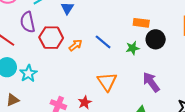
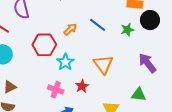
red hexagon: (51, 38) -> (44, 45), moved
cyan star: (28, 73) -> (65, 62), moved

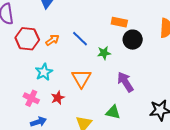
green star: (127, 30) -> (104, 53), moved
red hexagon: (44, 45) -> (27, 39), moved

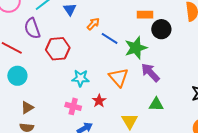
orange arrow: (52, 40) -> (93, 24), moved
green star: (104, 53) -> (136, 48), size x1.6
cyan star: (44, 72) -> (81, 78), turned -30
purple arrow: (125, 82) -> (150, 72), moved

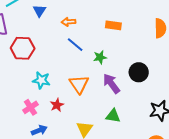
orange arrow: (93, 24) -> (68, 22), moved, turned -144
black circle: (161, 29) -> (139, 72), moved
green star: (136, 48) -> (100, 57), size x0.6
pink cross: (73, 106) -> (30, 107), turned 35

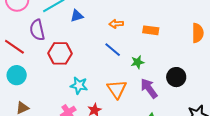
blue triangle: (39, 11) -> (77, 16), turned 40
orange arrow: (68, 22) -> (116, 24), moved

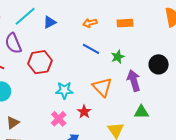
purple arrow: (149, 88) -> (134, 81), turned 30

